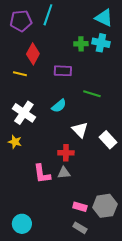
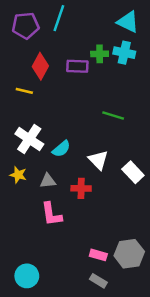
purple rectangle: (63, 71) -> (77, 66), moved
cyan semicircle: (59, 106) -> (61, 149), moved
gray triangle: (64, 173) -> (48, 181), moved

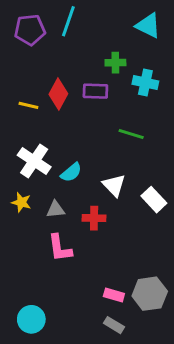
cyan cross: (124, 53) -> (145, 83), moved
red diamond: (40, 66) -> (58, 94), moved
purple rectangle: (77, 66) -> (95, 91), moved

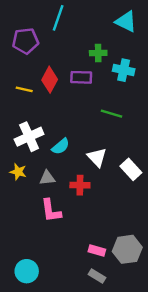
purple pentagon: (30, 30) -> (25, 41), moved
white cross: (34, 161) -> (29, 137), turned 32

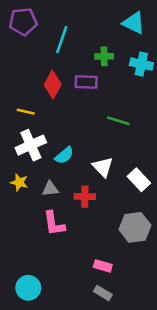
cyan line: (58, 18) -> (62, 40), moved
purple pentagon: (25, 41) -> (23, 22), moved
cyan cross: (124, 70) -> (141, 64), moved
yellow line: (24, 89) -> (26, 112), moved
gray hexagon: (127, 249) -> (135, 227), moved

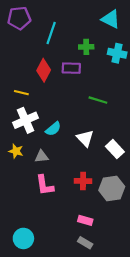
red cross: (85, 197) -> (83, 181), moved

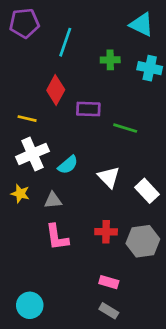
purple rectangle: (71, 68) -> (88, 109), moved

